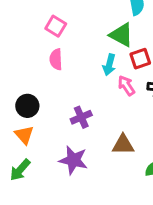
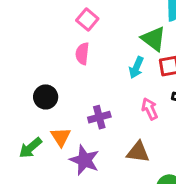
pink arrow: (126, 86) -> (150, 109), moved
orange triangle: (24, 135) -> (61, 137), moved
green arrow: (20, 170) -> (30, 148), moved

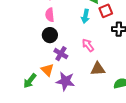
black circle: (46, 97) -> (50, 35), moved
pink arrow: (150, 109) -> (88, 45), moved
purple cross: (99, 117) -> (61, 54), moved, turned -32

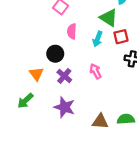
pink semicircle: (50, 15) -> (72, 31), moved
brown triangle: (98, 69) -> (100, 121), moved
orange triangle: (47, 70) -> (36, 74), moved

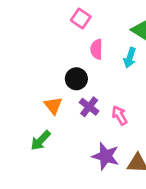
pink arrow: (95, 71) -> (120, 115), moved
purple star: (64, 107) -> (106, 156), moved

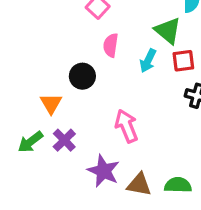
purple cross: (89, 107) -> (64, 140), moved
pink arrow: (120, 115) -> (126, 126), size x1.4

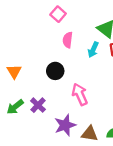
black circle: (82, 76) -> (55, 71), moved
orange triangle: (51, 103) -> (14, 71), moved
purple star: (103, 171) -> (65, 125), turned 30

